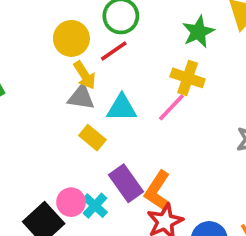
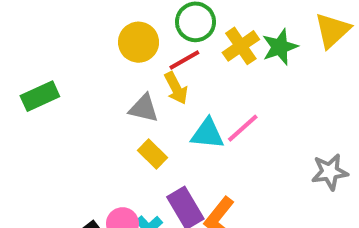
yellow arrow: (85, 75) -> (176, 88), moved
yellow cross: (188, 78) -> (241, 46), moved, turned 32
cyan triangle: (122, 108) -> (207, 134), moved

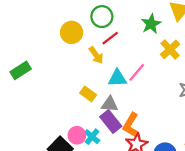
yellow cross: (241, 46) -> (170, 49), moved
red line: (184, 60) -> (110, 38), moved
gray triangle: (144, 108) -> (110, 104), moved

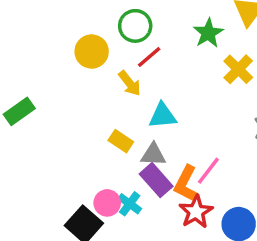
pink line: (137, 72) -> (208, 171), moved

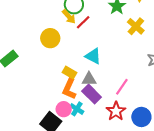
yellow circle: (92, 52) -> (50, 38), moved
yellow arrow: (130, 83) -> (69, 17), moved
cyan triangle: (163, 116) -> (93, 56), turned 36
orange L-shape: (186, 184) -> (69, 89), moved

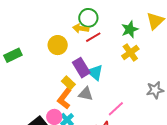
yellow arrow: (69, 17) -> (81, 28), turned 126
yellow cross: (136, 26) -> (130, 52), moved
purple rectangle: (92, 94) -> (81, 68), moved

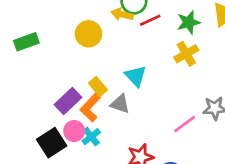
red line: (93, 37) -> (150, 20), moved
purple rectangle: (81, 68) -> (68, 101), moved, turned 72
pink line: (116, 109) -> (185, 124), moved

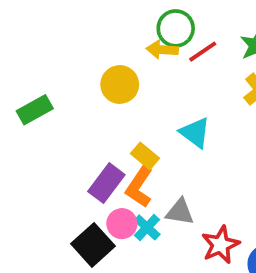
gray triangle: (120, 104) -> (180, 212), moved

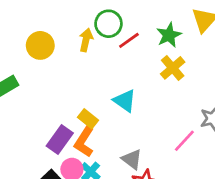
yellow arrow: (162, 50) -> (86, 40), moved, turned 100
yellow circle: (120, 85) -> (40, 45), moved
gray triangle: (180, 212) -> (132, 159), moved, turned 30

